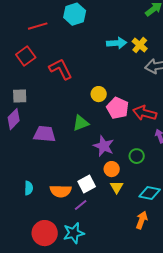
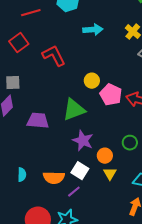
cyan arrow: (117, 43) -> (93, 30), moved
green triangle: (81, 123) -> (74, 110), size x1.4
purple star: (104, 146) -> (83, 141), moved
white square: (87, 184) -> (80, 171), turned -30

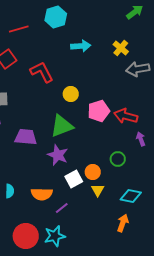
yellow circle: (92, 81) -> (71, 94), moved
pink pentagon: (111, 95) -> (99, 111), turned 30
purple star: (83, 141) -> (58, 155), moved
white square: (80, 171) -> (74, 179), moved, turned 30

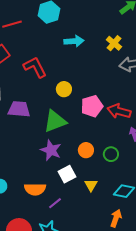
purple trapezoid: (26, 137) -> (19, 109), moved
orange circle: (93, 172) -> (86, 150), moved

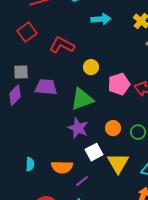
red L-shape: (35, 67) -> (62, 45), turned -35
yellow triangle: (91, 185) -> (118, 163), size x1.6

